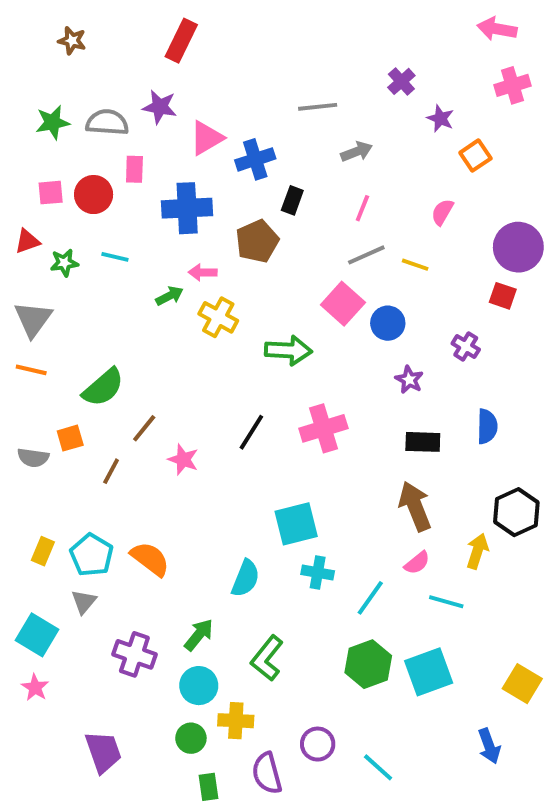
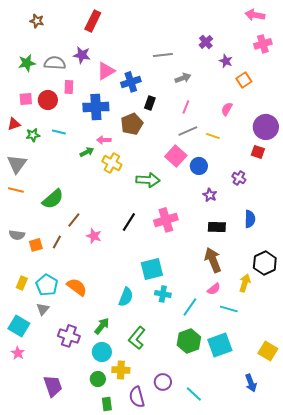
orange square: (70, 438) -> (36, 245), moved

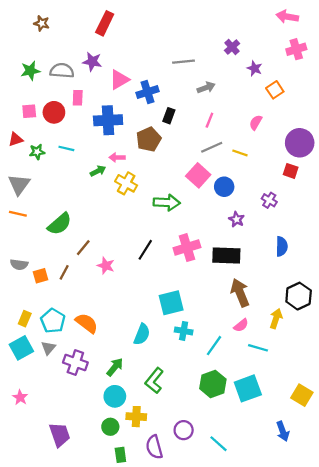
black rectangle: (217, 227) -> (226, 255), moved, size x1.4
cyan square: (19, 326) -> (21, 348), moved, turned 30
purple cross: (69, 336) -> (75, 363), moved

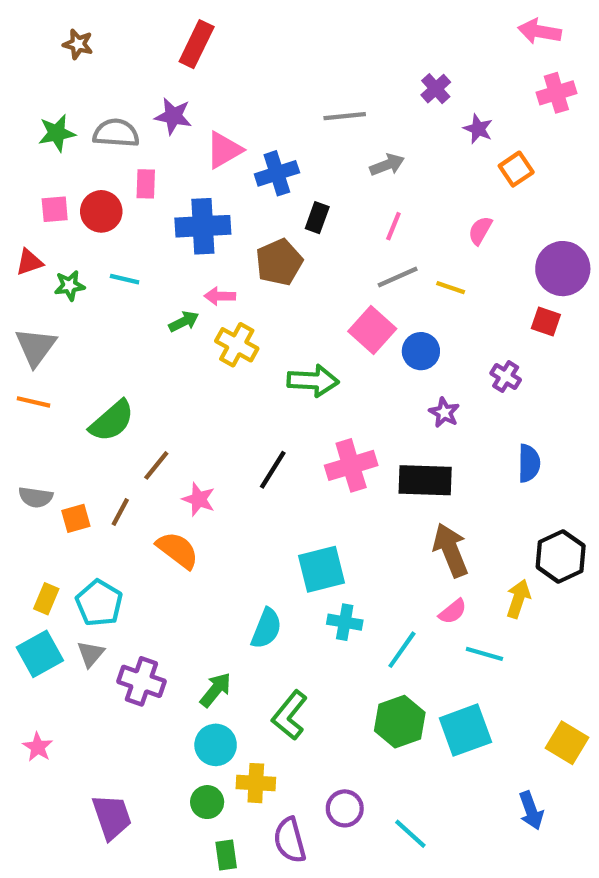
orange semicircle: (87, 323) -> (177, 550), moved

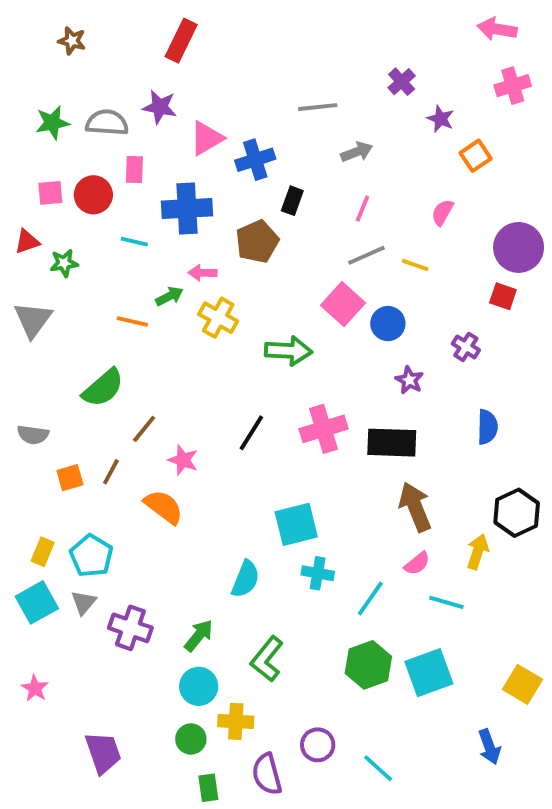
cyan line: (125, 279) -> (134, 242), moved
orange line: (34, 402) -> (132, 322), moved
gray semicircle: (36, 497) -> (33, 435), moved

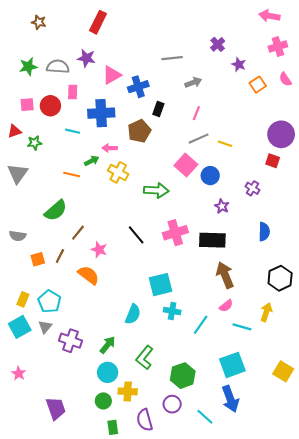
pink semicircle: (442, 212) -> (285, 79), moved, turned -64
black line: (251, 433) -> (136, 235), turned -72
yellow arrow: (478, 552) -> (266, 312), moved
green hexagon: (368, 665) -> (183, 376), moved
blue arrow: (489, 747) -> (230, 399), moved, size x1.4

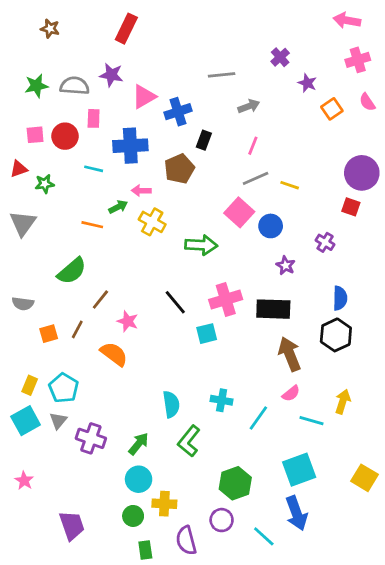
black hexagon: (280, 278) -> (336, 335), moved
cyan square: (160, 285) -> (207, 334), moved, size x0.7
cyan semicircle: (133, 314) -> (171, 404), turned -30
green L-shape: (145, 358) -> (189, 441), moved

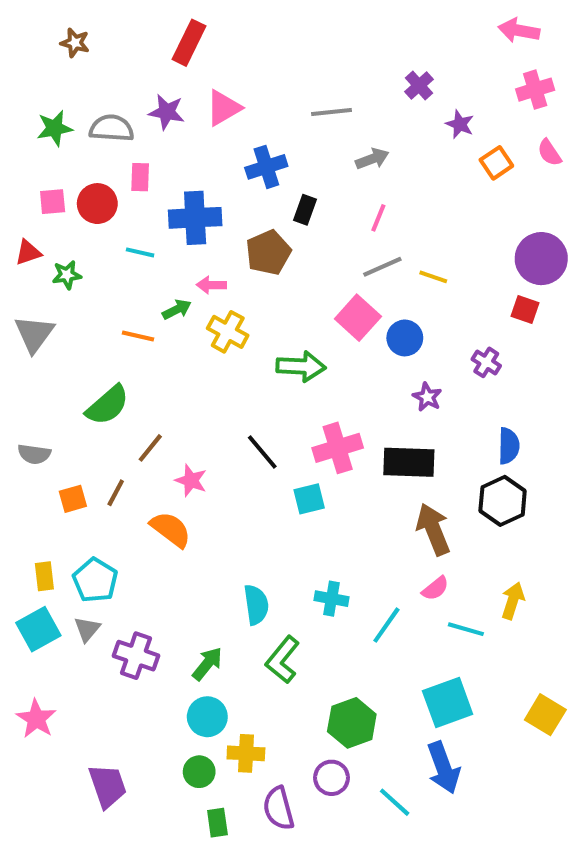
pink triangle: (144, 97) -> (224, 108), moved
yellow rectangle: (30, 385) -> (44, 576), turned -30
pink star: (24, 481) -> (36, 719), size x1.4

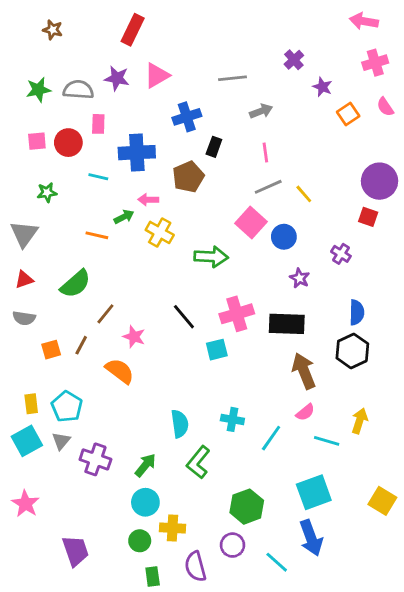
pink line: (378, 218) -> (265, 153), turned -30
red triangle: (28, 252) -> (24, 280), moved
yellow line: (433, 277) -> (304, 194), turned 30

